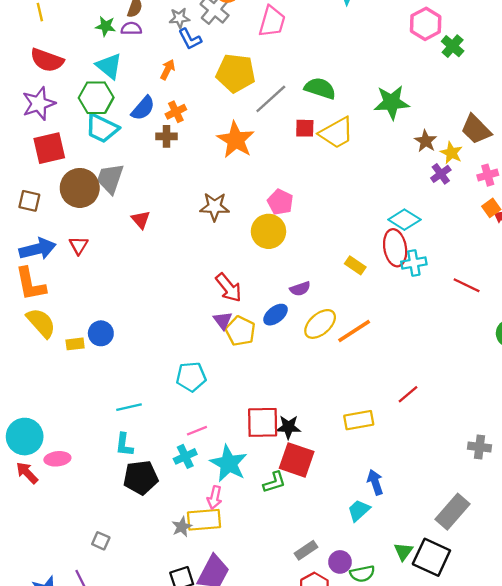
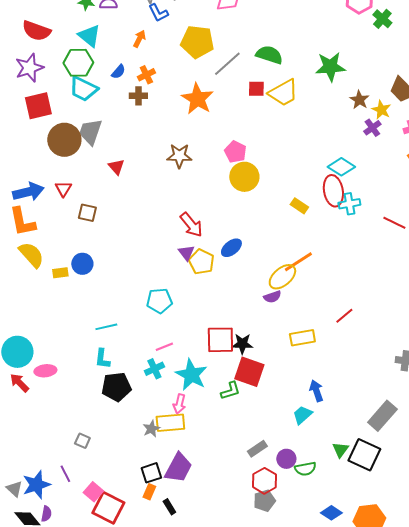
blue semicircle: (143, 108) -> (118, 72), size x0.7
brown square: (29, 201) -> (87, 213), moved
yellow circle: (268, 231) -> (244, 177), moved
purple semicircle: (300, 289) -> (272, 297), moved
yellow ellipse: (320, 324) -> (282, 277), moved

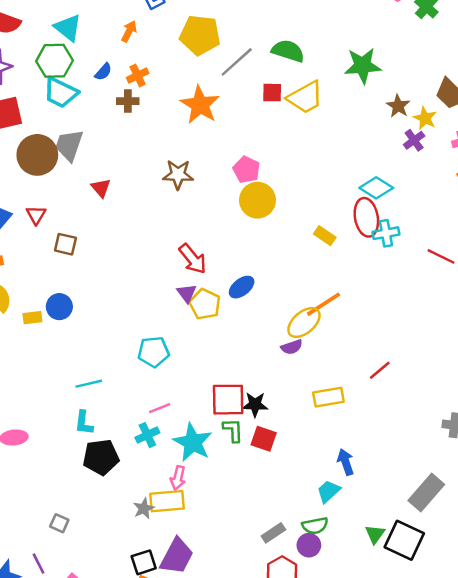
red square: (249, 372) -> (264, 439), size x0.7
green L-shape: (230, 391) -> (233, 430), moved, turned -75
green semicircle: (305, 469) -> (315, 526), moved

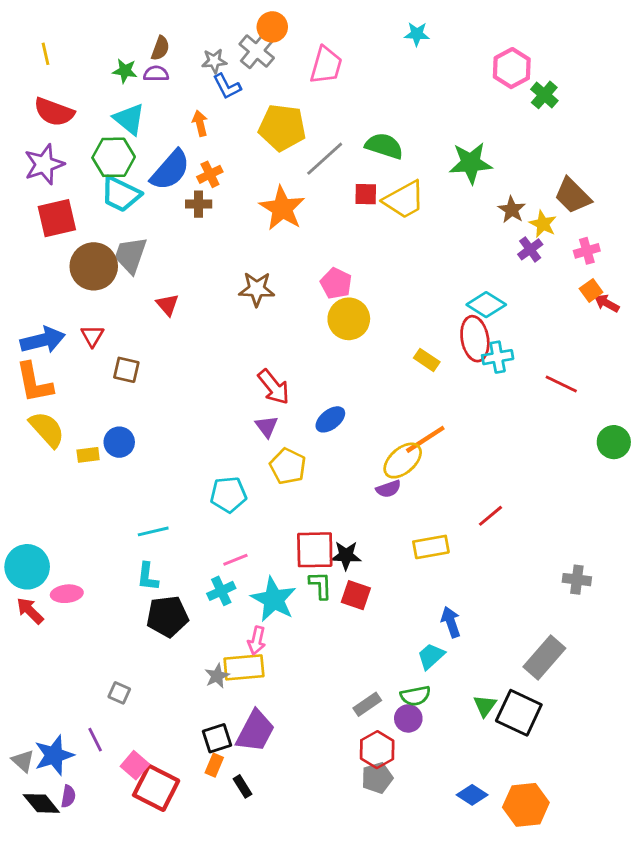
orange arrow: (129, 31) -> (200, 123), turned -40
blue semicircle: (103, 72) -> (170, 170), size x2.0
yellow pentagon: (205, 304) -> (288, 466), moved

